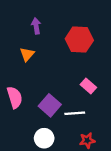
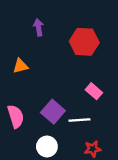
orange triangle: (27, 54) -> (20, 66), moved, turned 35
pink semicircle: (15, 97) -> (16, 116), moved

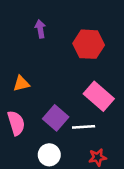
orange triangle: (20, 66) -> (21, 84), moved
pink rectangle: (94, 91) -> (99, 96), size x1.6

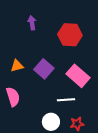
purple square: (56, 118) -> (44, 69), moved
white circle: (49, 155) -> (51, 122), moved

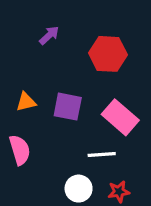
purple arrow: (32, 23) -> (49, 35), turned 56
purple square: (44, 69) -> (68, 107), turned -30

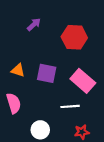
orange triangle: (26, 102) -> (18, 70), turned 32
white circle: (79, 189) -> (40, 130), moved

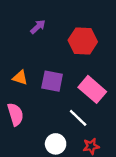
white line: (70, 106) -> (78, 118), turned 48
white circle: (40, 130) -> (56, 144), moved

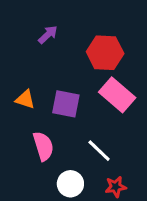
pink rectangle: (92, 89) -> (117, 95), moved
pink semicircle: (15, 114) -> (43, 146), moved

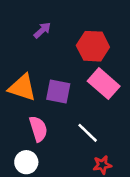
orange triangle: (25, 99) -> (22, 88), size x1.6
white circle: (70, 184) -> (26, 162), moved

